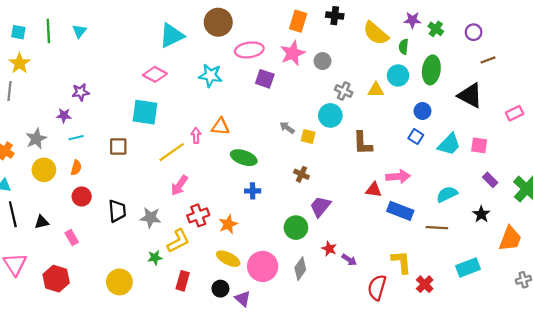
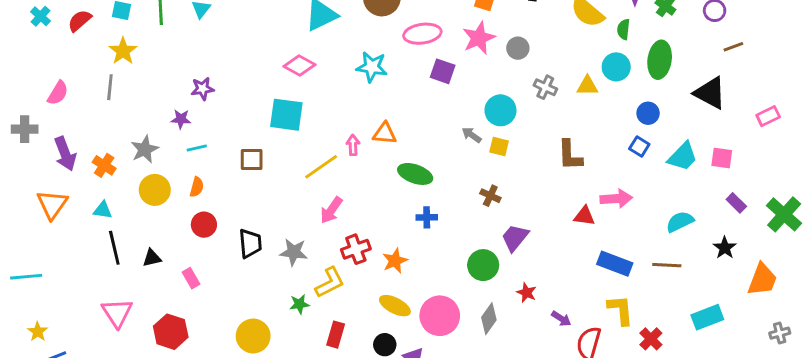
cyan circle: (330, 115) -> (500, 110), moved
blue rectangle: (400, 211) -> (615, 264), moved
purple arrow: (349, 260) -> (561, 319), moved

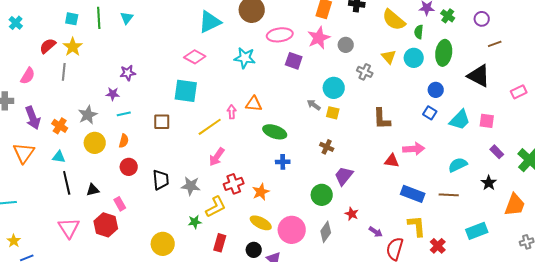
red semicircle: (80, 21) -> (48, 46), moved
yellow triangle: (587, 86) -> (389, 57), moved, turned 49
red hexagon: (171, 332) -> (106, 225), moved

